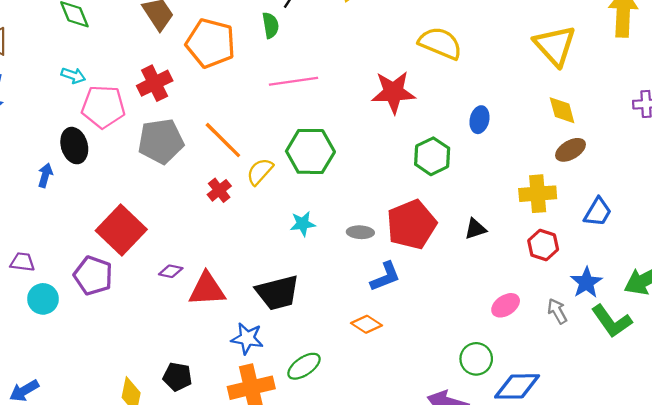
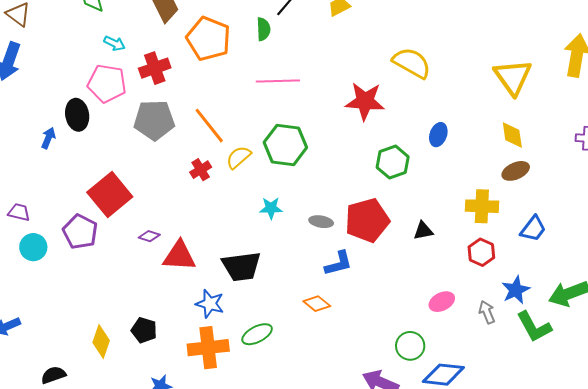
cyan arrow: (73, 75) -> (115, 43), moved

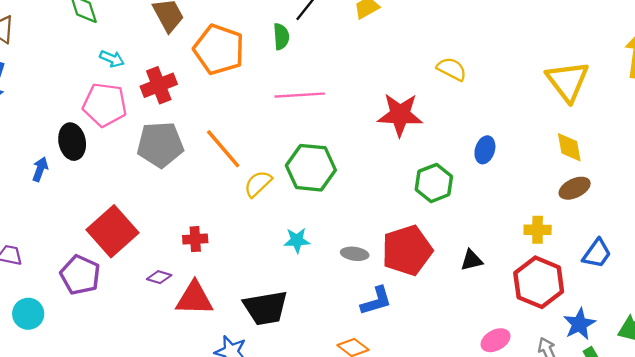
yellow semicircle: (412, 63) -> (452, 69), size x0.7
red cross: (201, 170) -> (195, 239), moved, turned 30
yellow cross: (482, 206) -> (538, 230), size x0.7
cyan circle: (33, 247) -> (28, 314), moved
red hexagon: (481, 252) -> (539, 282), size x1.6

